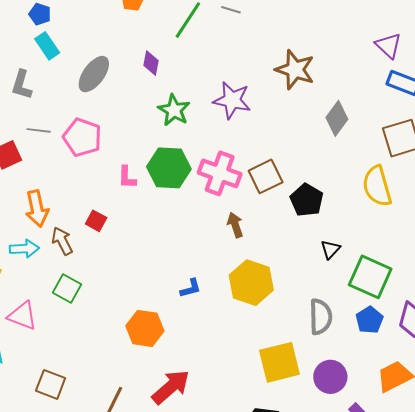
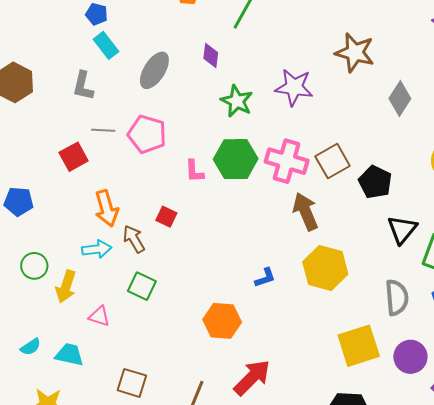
brown arrow: (235, 225) -> (305, 212), size x1.5
black triangle: (330, 249) -> (402, 230), size x1.5
pink triangle: (22, 316) -> (99, 316), size x0.7

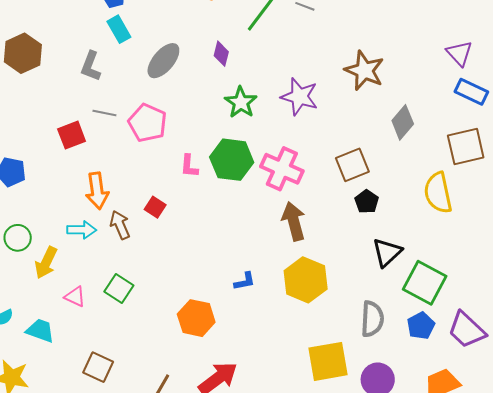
brown square: (333, 161) -> (352, 165), moved
black pentagon: (375, 182) -> (367, 202), size x0.7
green square: (142, 286) -> (119, 288), moved

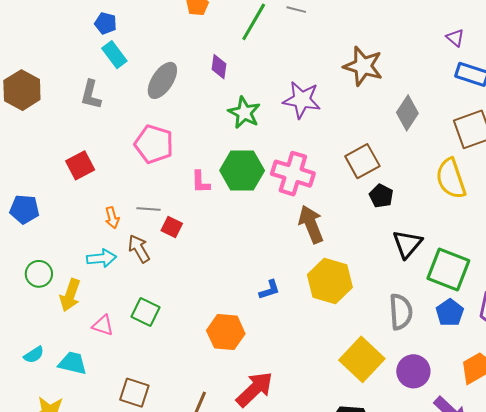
purple triangle: (459, 53) -> (455, 38), size x0.7
gray line: (104, 113) -> (148, 209), moved
orange arrow: (97, 191) -> (112, 218), size x0.6
yellow square: (328, 361) -> (362, 359), turned -30

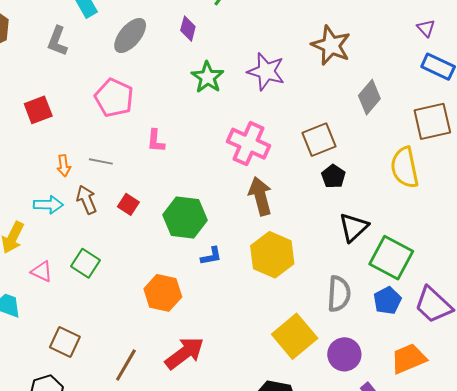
green hexagon: (242, 171) -> (185, 217), moved
red square: (172, 227) -> (128, 204), moved

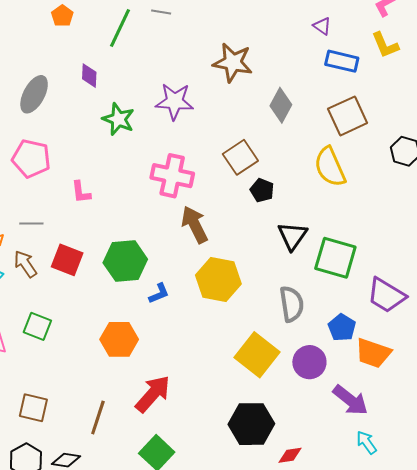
red square: (128, 204) -> (67, 260), size x1.5
blue pentagon: (387, 301) -> (342, 328), moved
orange trapezoid: (409, 359) -> (373, 353), turned -126

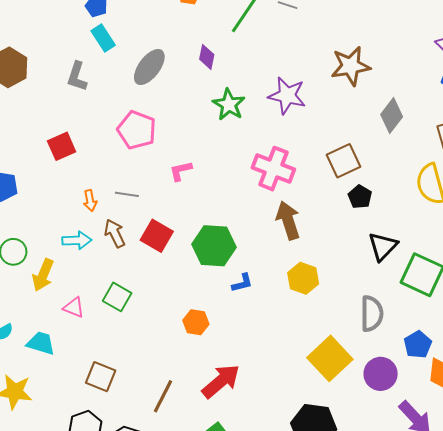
brown star: (233, 63) -> (351, 66), turned -30
pink L-shape: (81, 192) -> (181, 171), turned 75
yellow hexagon: (218, 280) -> (303, 278), size x0.7
orange hexagon: (119, 339) -> (196, 322), size x0.7

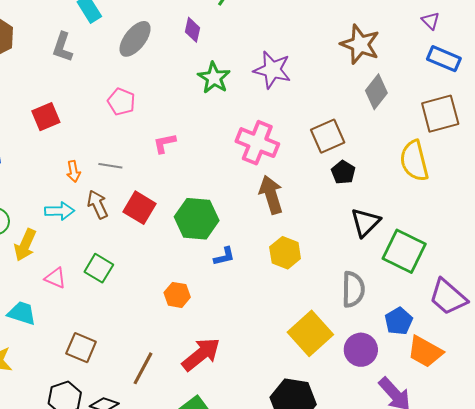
brown star: (351, 66) -> (360, 44), moved, turned 30
pink pentagon: (137, 130) -> (121, 102), size x0.7

